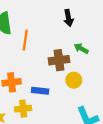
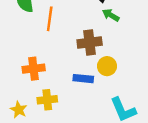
green arrow: (81, 49) -> (111, 15), moved
blue rectangle: (40, 91) -> (83, 79), moved

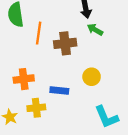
brown cross: (90, 42) -> (65, 43), moved
blue rectangle: (83, 79) -> (59, 91), moved

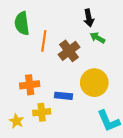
brown cross: (65, 43) -> (69, 51), turned -30
yellow circle: (92, 77) -> (94, 83), size x1.6

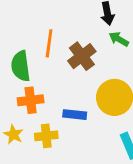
green semicircle: (22, 23) -> (21, 66), moved
yellow star: (16, 121) -> (13, 134), moved

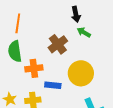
orange line: (49, 43) -> (18, 23), moved
orange cross: (31, 100) -> (34, 68), moved

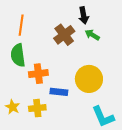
brown cross: (58, 44) -> (64, 35), moved

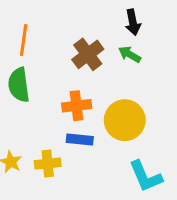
black arrow: (84, 15) -> (133, 22), moved
orange cross: (38, 74) -> (77, 106), moved

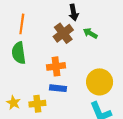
black arrow: (133, 22) -> (74, 13), moved
yellow circle: (125, 120) -> (100, 82), moved

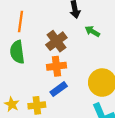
brown cross: (63, 33) -> (56, 41), moved
blue rectangle: (58, 88) -> (59, 89), turned -42

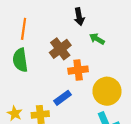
orange cross: (56, 66) -> (78, 70), moved

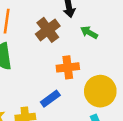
brown cross: (60, 49) -> (48, 30), moved

